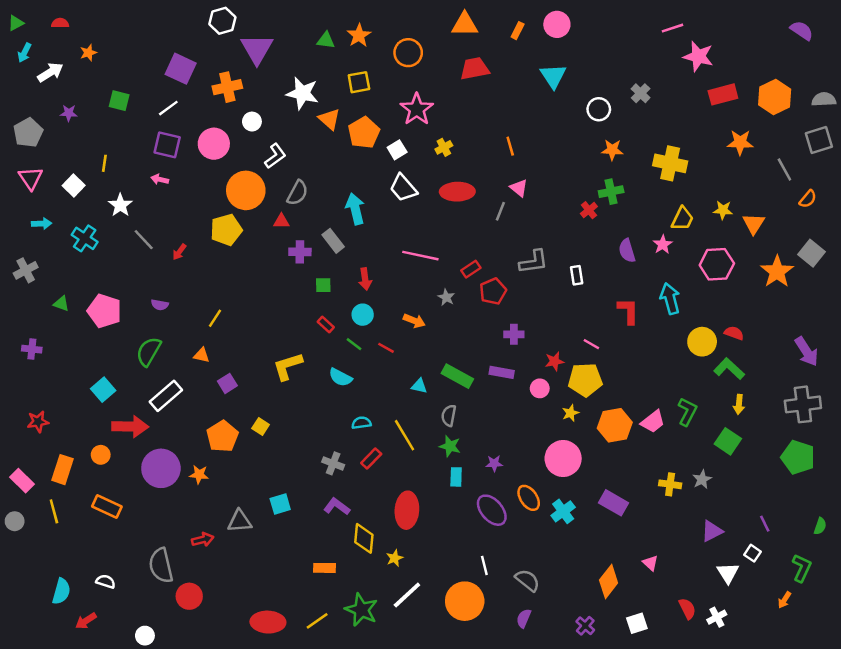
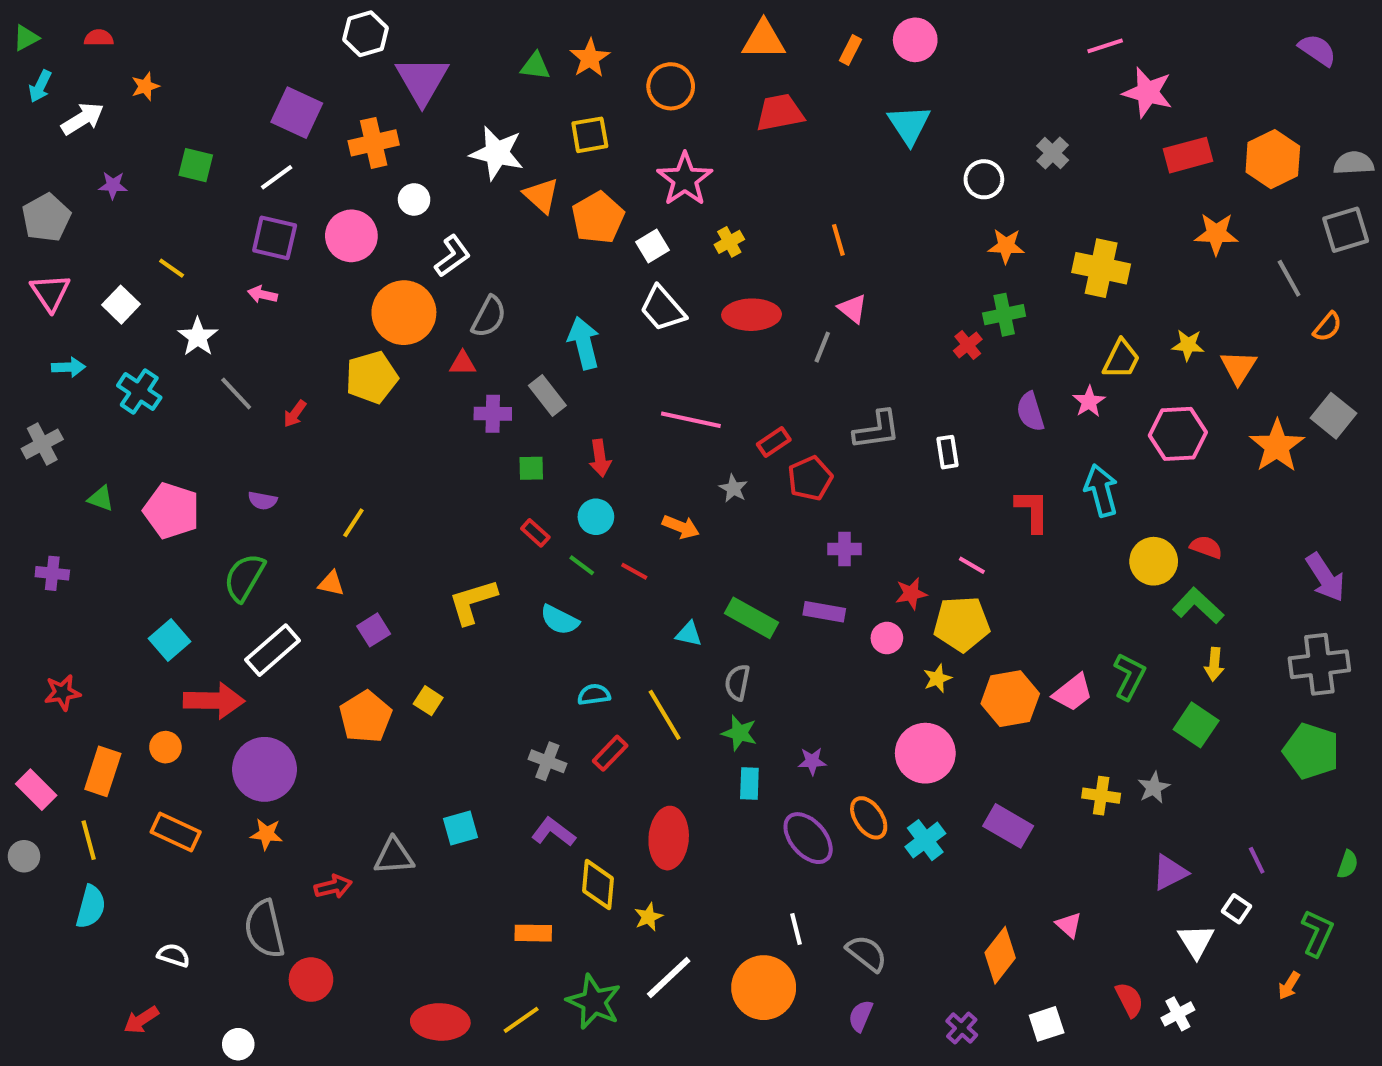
yellow line: (104, 163) -> (172, 268), turned -63
orange star: (199, 474) -> (267, 834), moved
cyan semicircle: (61, 591) -> (91, 907), moved

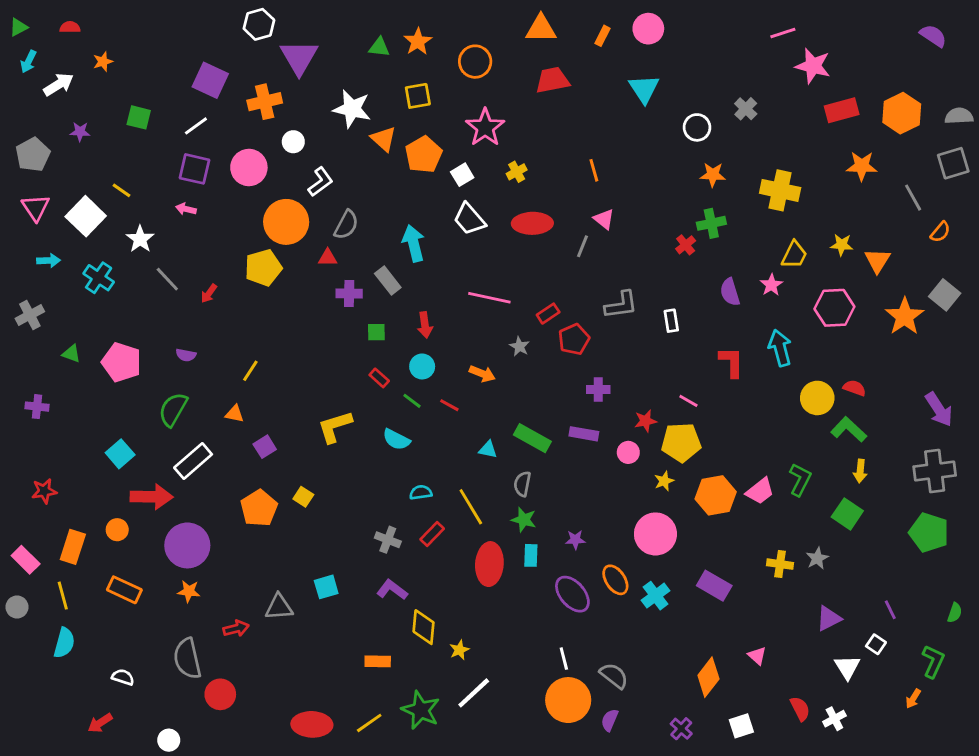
white square: (121, 305) -> (86, 216), size x1.5
red ellipse: (669, 838) -> (489, 564), moved
orange circle: (764, 988) -> (568, 700), moved

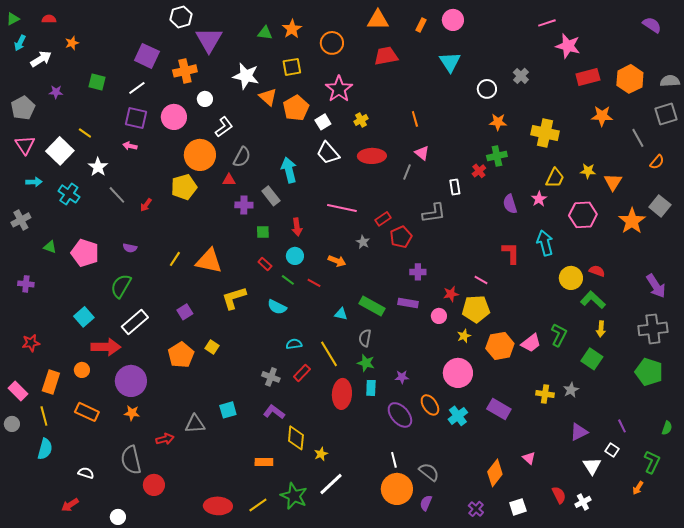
white rectangle: (671, 321) -> (455, 187), moved
orange triangle: (235, 414) -> (209, 261), moved, size x2.0

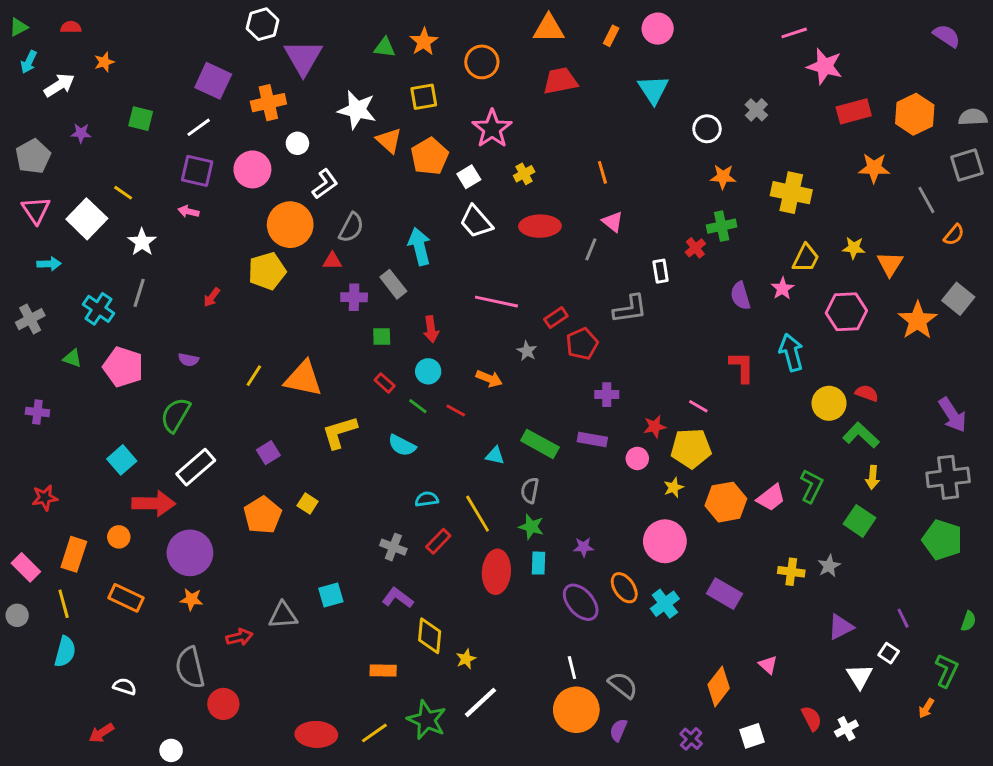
cyan cross: (69, 194) -> (98, 309), moved
gray line: (117, 195) -> (139, 293), moved, turned 60

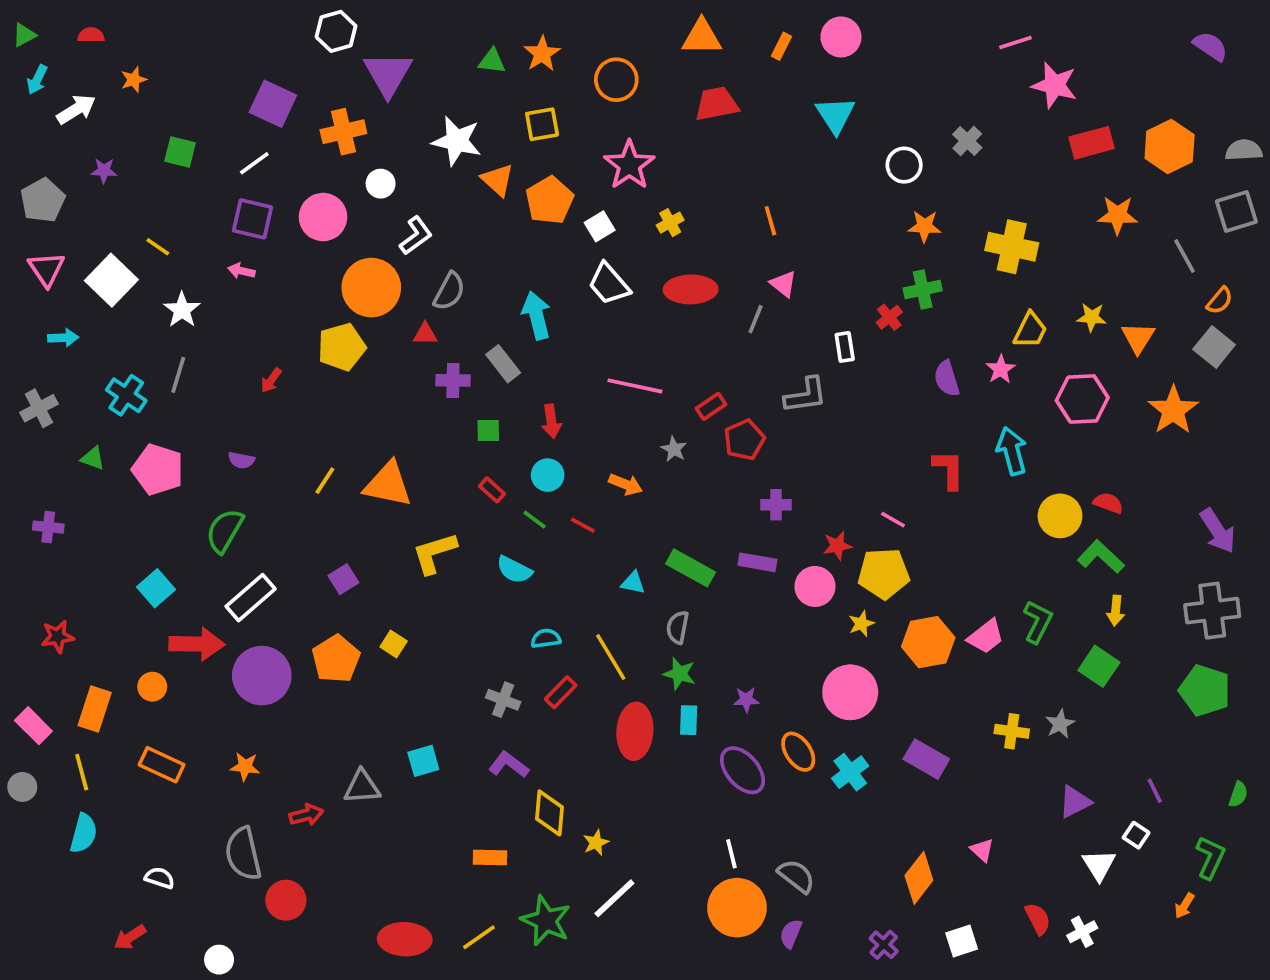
gray square: (958, 299) -> (1214, 347), moved
pink circle: (637, 458) -> (815, 586), size x1.4
purple circle: (190, 553) -> (262, 676), moved

